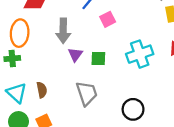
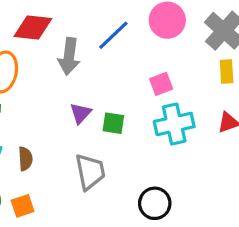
pink square: (108, 19) -> (161, 84), moved
gray arrow: (63, 31) -> (69, 56), moved

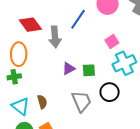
red diamond: (33, 28) -> (30, 25), turned 60
purple triangle: (80, 113) -> (69, 69), turned 32
black circle: (155, 203) -> (110, 92), moved

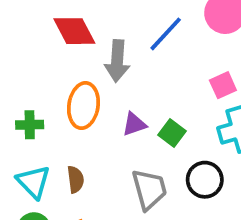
orange ellipse: (19, 54) -> (83, 106), moved
green square: (89, 70) -> (172, 133), turned 32

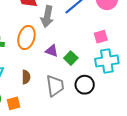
purple triangle: (134, 124) -> (52, 51), turned 32
brown semicircle: (75, 179) -> (26, 77), moved

